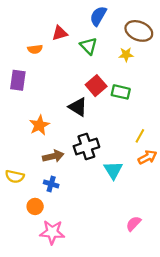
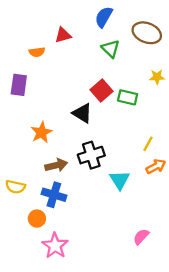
green triangle: (89, 46) -> (111, 49), moved
yellow star: (126, 55) -> (157, 77), moved
blue cross: (51, 184) -> (54, 195), size x1.5
pink star: (52, 232) -> (55, 246), turned 30

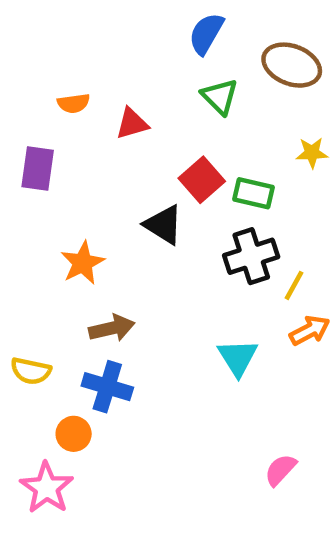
red triangle: (63, 35) -> (132, 124), moved
black cross: (91, 155) -> (251, 256), moved
pink star: (55, 246) -> (47, 488), moved

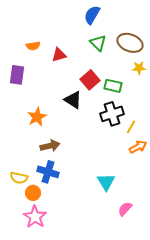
brown ellipse: (292, 65) -> (130, 43), moved
cyan triangle: (238, 357) -> (106, 182), moved
yellow semicircle: (31, 371) -> (19, 178), moved
pink star: (47, 488) -> (35, 217), moved

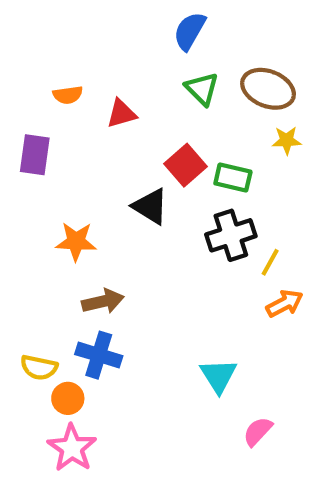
orange star: (37, 117) -> (76, 242), turned 30

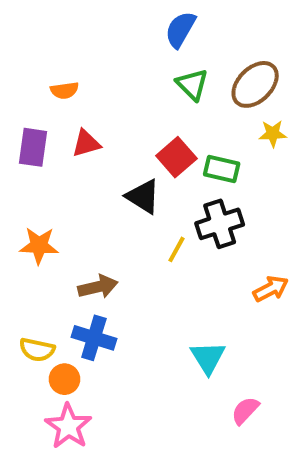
brown ellipse: (268, 89) -> (255, 84), turned -66
red triangle: (121, 114) -> (86, 143), moved
orange star: (76, 242) -> (39, 246), moved
yellow line: (270, 262) -> (176, 249), moved

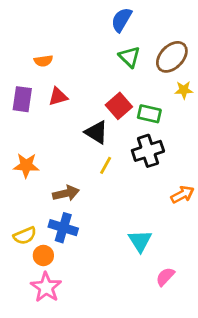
yellow line: (176, 249) -> (106, 165), moved
yellow semicircle: (37, 350) -> (25, 236), turned -35

